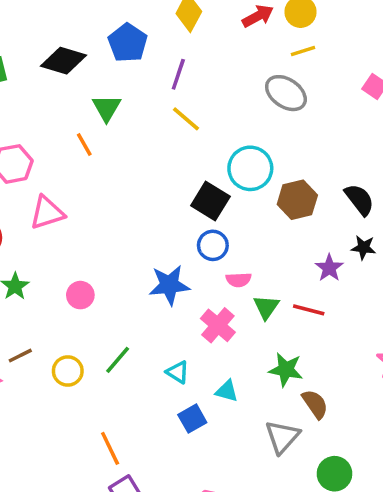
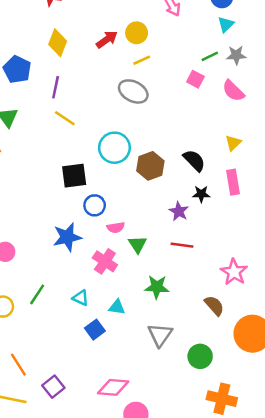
black square: (210, 201) -> (74, 176), moved, turned -32
red line: (309, 310) -> (182, 245), moved
brown semicircle: (315, 404) -> (214, 306), moved
orange line: (110, 448) -> (18, 365), moved

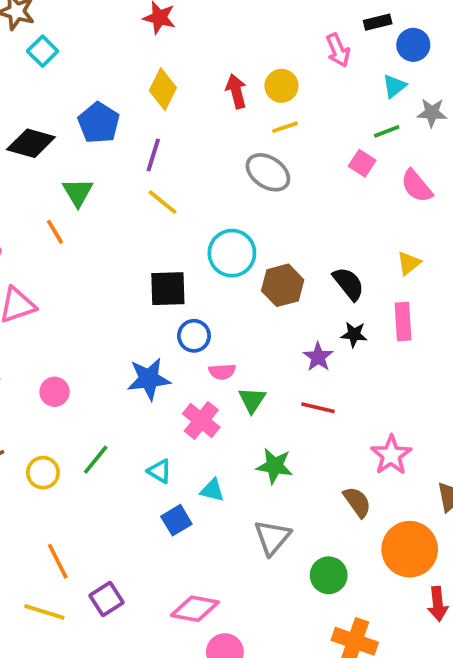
cyan triangle: (226, 24) -> (394, 86), moved
red arrow: (107, 39) -> (236, 91), turned -75
gray star: (236, 55) -> (432, 113), moved

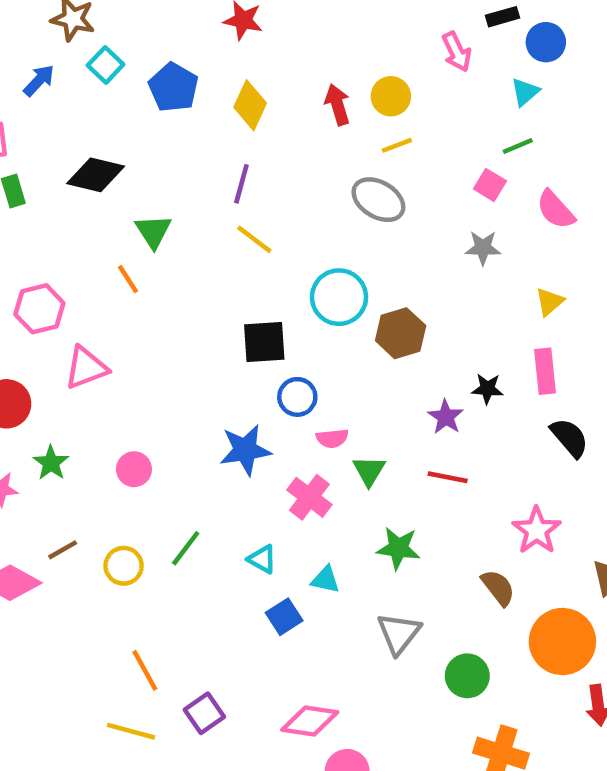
gray star: (432, 113) -> (483, 248), moved
blue pentagon: (99, 123) -> (173, 87), moved
black semicircle: (348, 284) -> (569, 438), moved

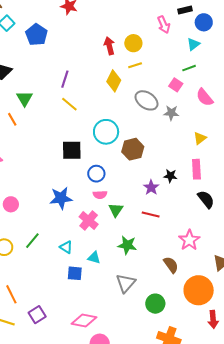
yellow diamond: (250, 105) -> (114, 81), moved
gray ellipse: (378, 200) -> (147, 100), moved
blue circle: (297, 397) -> (96, 174), moved
blue square: (284, 617) -> (75, 273), turned 35

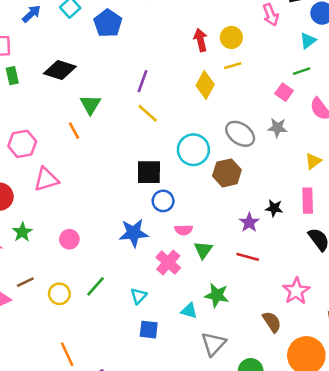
gray ellipse: (147, 100) -> (240, 134), moved
blue circle: (96, 174) -> (163, 201), moved
cyan triangle: (66, 247) -> (139, 296), turned 40
cyan triangle: (94, 258) -> (189, 311), moved

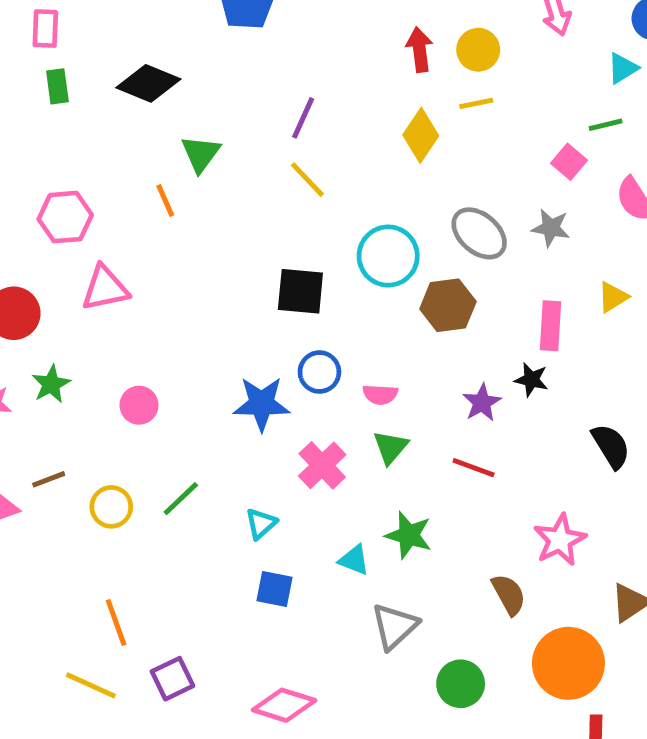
blue circle: (163, 201) -> (319, 372), moved
pink rectangle: (308, 201) -> (551, 326), moved
pink semicircle: (184, 230) -> (380, 394), moved

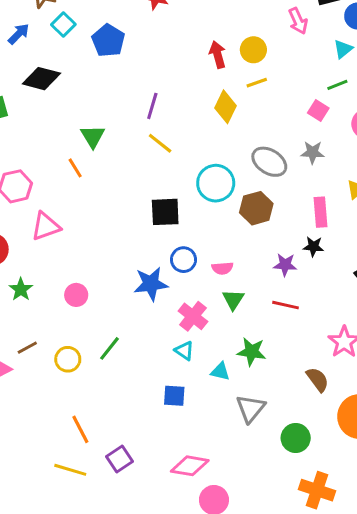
black diamond: (148, 83) -> (41, 79), moved
purple star: (482, 403) -> (285, 265), turned -30
cyan triangle: (261, 524) -> (184, 351), moved, turned -36

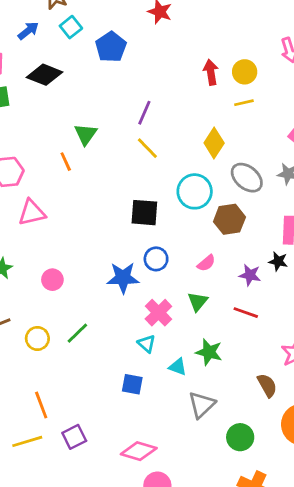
yellow diamond: (225, 107) -> (214, 143), moved
pink semicircle: (222, 268) -> (206, 263), moved, turned -42
yellow line: (70, 470) -> (27, 441), turned -40

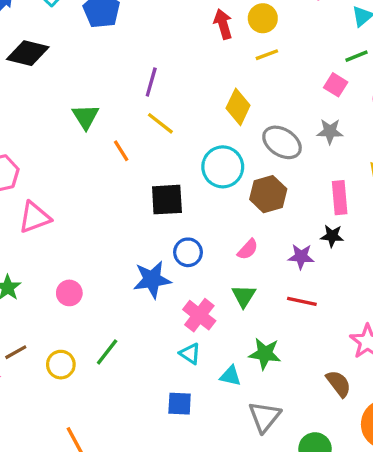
orange line: (66, 162) -> (121, 151), moved

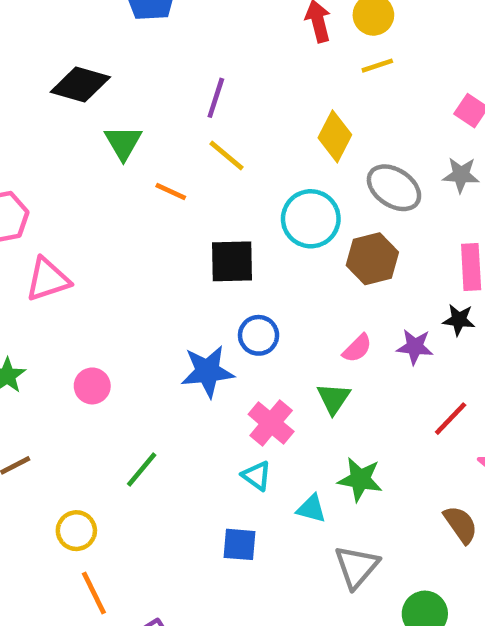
black diamond: (28, 53) -> (80, 84), moved
orange line: (121, 151) -> (171, 192), turned -35
pink semicircle: (248, 249) -> (357, 348), moved
red line: (302, 301) -> (451, 419), moved, turned -60
yellow circle: (61, 365) -> (76, 531), moved

